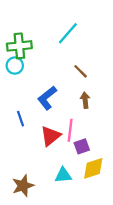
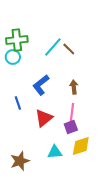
cyan line: (68, 33) -> (53, 47), moved
brown line: (81, 71) -> (69, 49), moved
pink line: (70, 130) -> (72, 113), moved

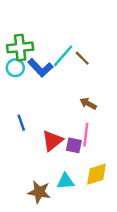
blue L-shape: (41, 85) -> (40, 68), moved, turned -95
brown arrow: (74, 87) -> (88, 104), turned -56
purple square: (71, 127) -> (74, 145), moved, turned 32
brown star: (20, 161) -> (39, 192), moved, turned 30

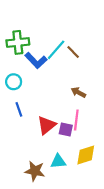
cyan circle: (15, 68) -> (14, 82), moved

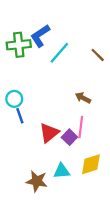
brown line: (73, 52) -> (98, 55), moved
blue L-shape: (36, 60) -> (40, 36), moved, turned 100
cyan circle: (14, 82) -> (14, 99), moved
purple square: (66, 130) -> (69, 137), turned 32

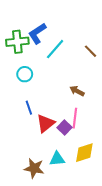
cyan circle: (14, 99) -> (25, 74), moved
blue line: (20, 116) -> (29, 108), moved

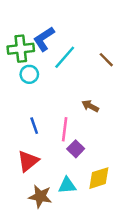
cyan circle: (25, 74) -> (29, 74), moved
pink line: (75, 118) -> (65, 129), moved
red triangle: (46, 123) -> (28, 161), moved

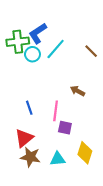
cyan circle: (29, 74) -> (32, 54), moved
purple square: (76, 149) -> (65, 128), turned -32
yellow diamond: (99, 178) -> (85, 153), turned -55
brown star: (40, 196) -> (30, 157), moved

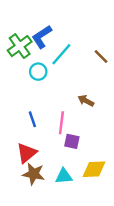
green cross: (18, 42) -> (20, 46), turned -30
cyan circle: (32, 54) -> (38, 72), moved
yellow diamond: (85, 153) -> (94, 169), turned 70

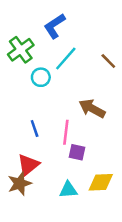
blue L-shape: (42, 37) -> (55, 26), moved
brown arrow: (86, 101) -> (92, 108), size x1.5
brown star: (34, 174) -> (20, 184), moved, turned -30

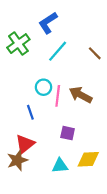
cyan circle: (41, 77) -> (44, 87), moved
pink line: (66, 132) -> (58, 96), moved

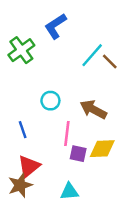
cyan line: (58, 51) -> (92, 55), moved
pink line: (58, 96) -> (67, 133), moved
blue line: (30, 112) -> (23, 130), moved
yellow diamond: (88, 159) -> (102, 149), moved

